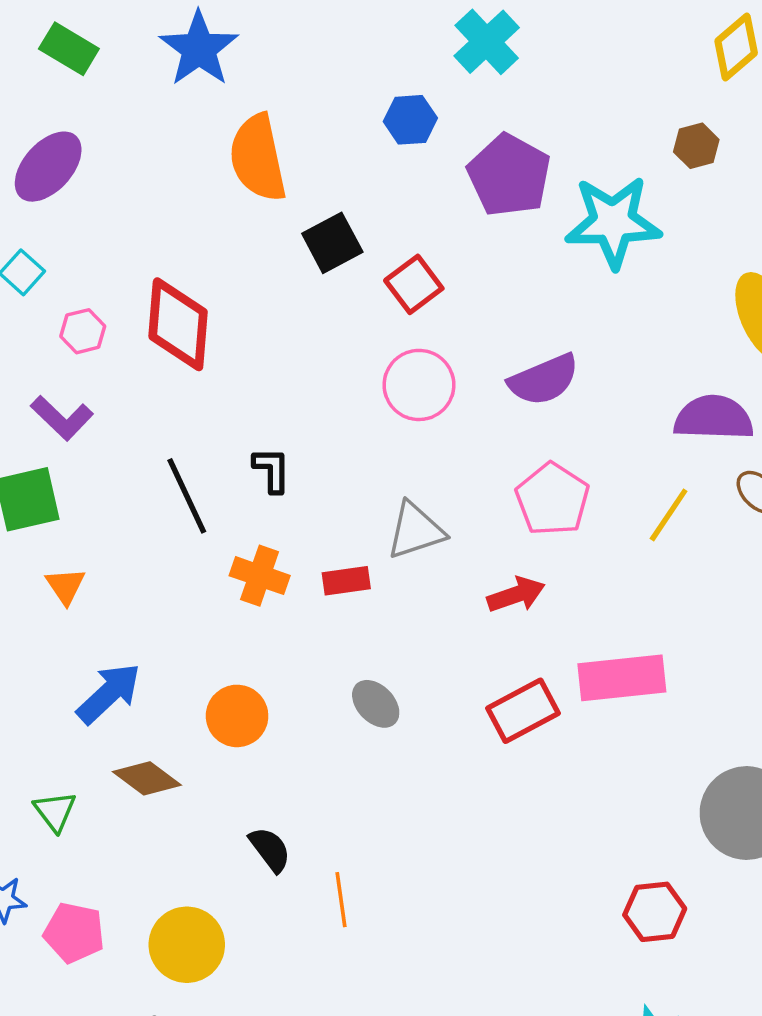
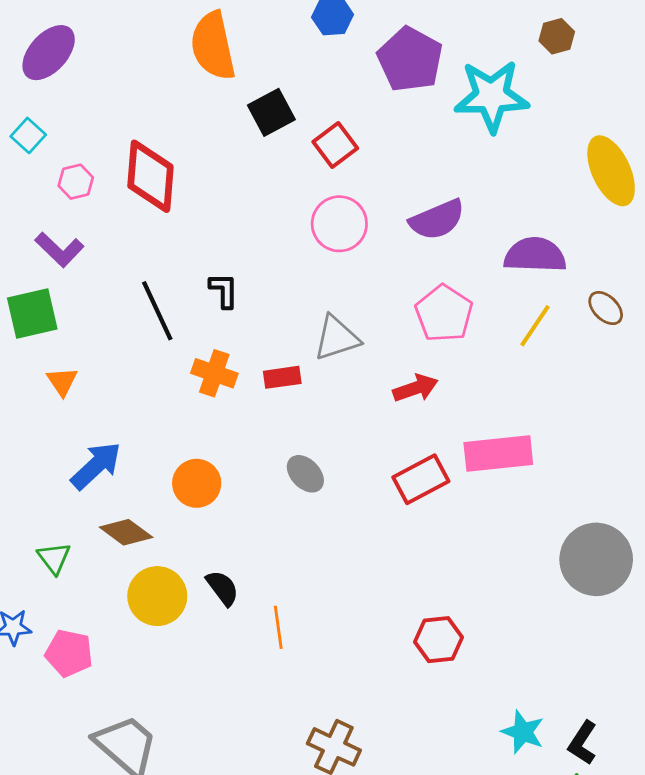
purple semicircle: (714, 418) -> (535, 255), moved
red hexagon: (655, 912) -> (439, 640), moved
yellow circle: (187, 945) -> (157, 596), moved

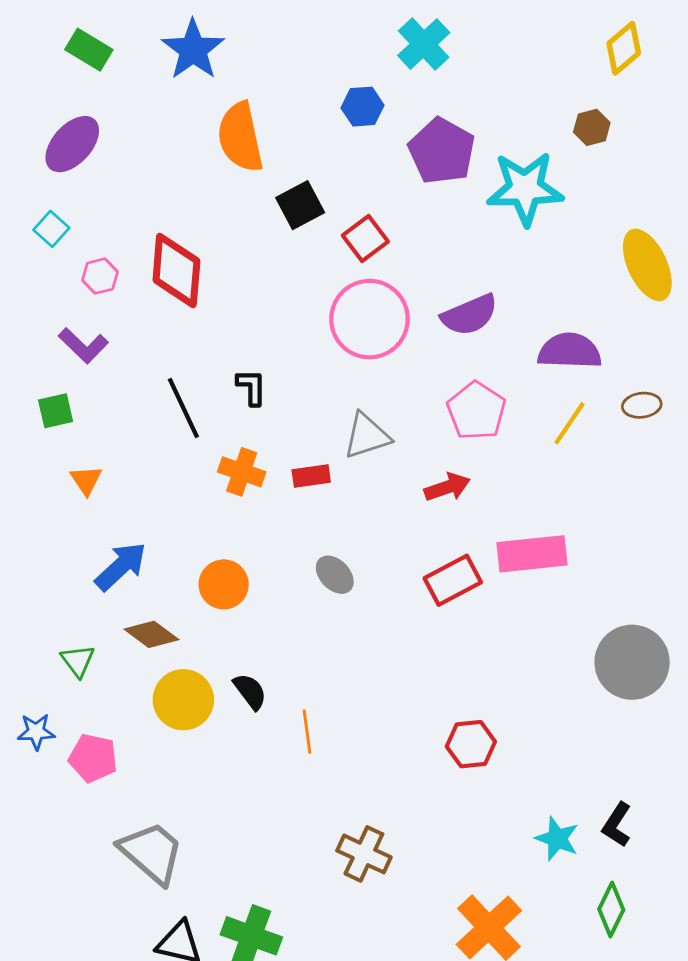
pink circle: (339, 224) -> (370, 319), size x1.4
brown ellipse: (606, 308) -> (642, 405), turned -51
green square: (32, 313) -> (56, 411), size x0.7
black L-shape: (583, 743) -> (617, 825), moved

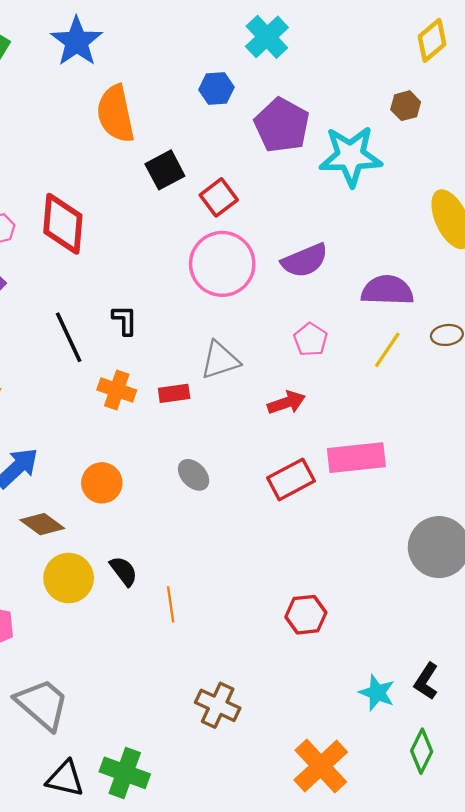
pink pentagon: (476, 411) -> (310, 340), size x0.7

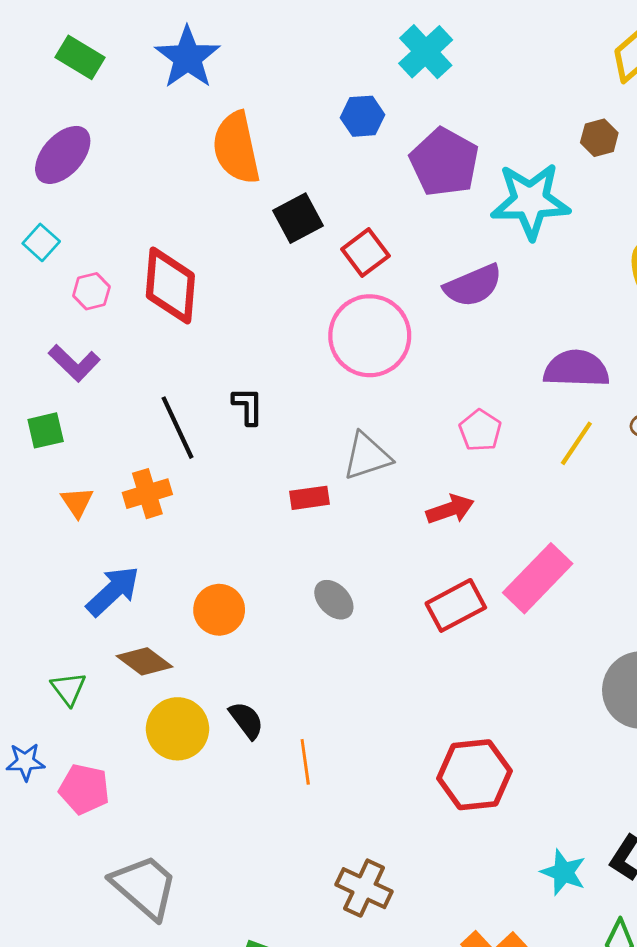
purple semicircle: (305, 260) -> (473, 286), moved
orange cross: (117, 390) -> (147, 494), moved, turned -36
pink rectangle: (356, 458) -> (538, 578), turned -40
red hexagon: (306, 615) -> (474, 775), size x1.4

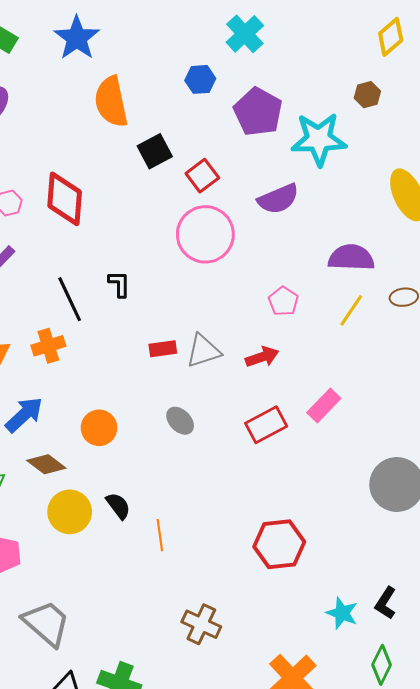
gray triangle: (367, 456) -> (203, 351), moved
pink rectangle: (538, 578) -> (324, 406), size x0.7

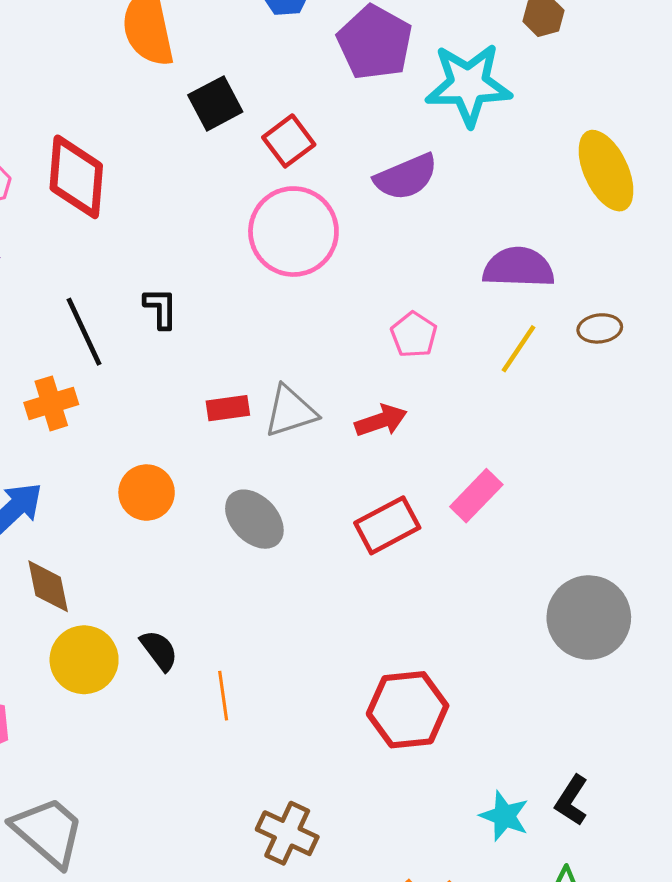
gray ellipse: (180, 421) -> (254, 519), size x1.4
orange circle: (99, 428) -> (147, 493), moved
brown diamond: (46, 464) -> (48, 586), turned 42

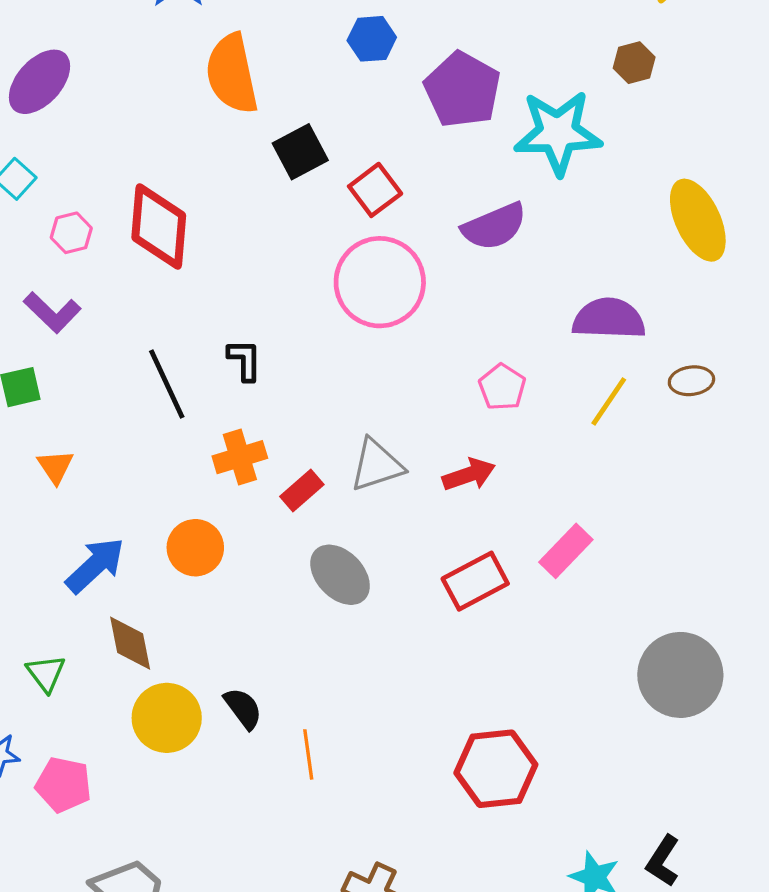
orange cross: (51, 403) -> (240, 457), moved
red rectangle: (228, 408) -> (302, 490), moved, turned -33
orange circle: (147, 493) -> (195, 548), moved

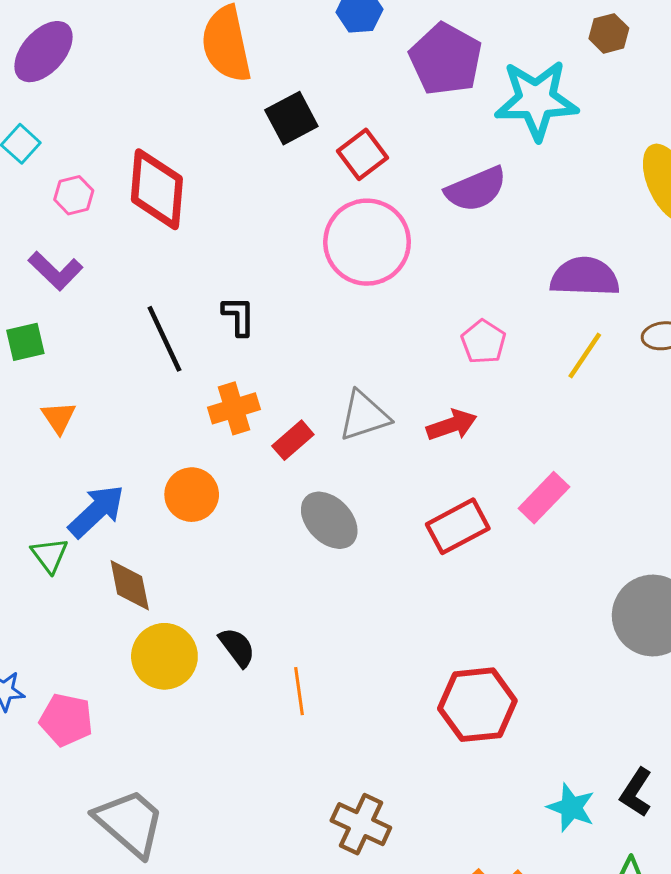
green triangle: (46, 673) -> (50, 555), moved

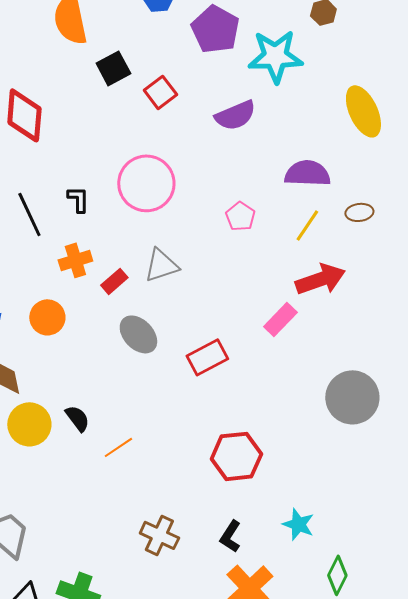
pink circle: (367, 242) -> (146, 183), moved
red arrow: (452, 425) -> (320, 279), moved, size x1.5
red rectangle: (458, 526) -> (207, 357), moved
orange line: (299, 691) -> (118, 447), turned 64
black L-shape: (636, 792) -> (230, 536), moved

